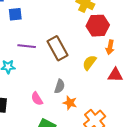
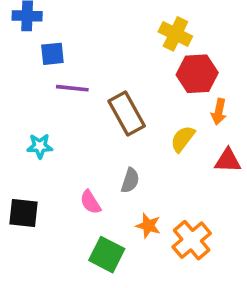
purple line: (27, 46) -> (72, 88), moved
orange star: (70, 103) -> (148, 226), moved

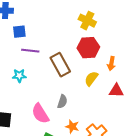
red hexagon: (197, 74) -> (88, 48), moved
cyan star: (40, 146) -> (19, 76), moved
pink semicircle: (90, 202) -> (40, 114), size x1.5

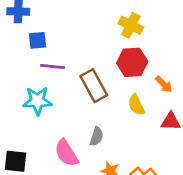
orange arrow: (111, 64) -> (164, 84), turned -56
cyan star: (19, 76) -> (37, 101), size x1.5
yellow semicircle: (91, 79) -> (136, 105), turned -63

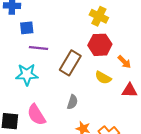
brown rectangle: (94, 86) -> (70, 63), turned 60
yellow semicircle: (136, 105) -> (103, 78), turned -35
pink semicircle: (66, 153) -> (36, 115), moved

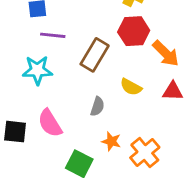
orange arrow: (124, 62) -> (166, 53), size x1.5
yellow semicircle: (103, 78) -> (131, 87), moved

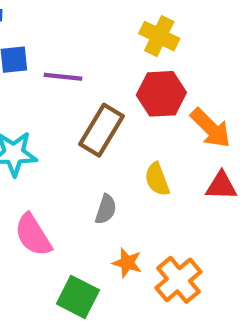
purple line: (53, 35) -> (63, 77), moved
yellow semicircle: (131, 87) -> (157, 179), turned 40

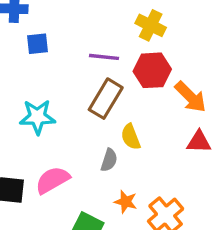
purple line: (63, 77) -> (104, 57), moved
yellow semicircle: (157, 179) -> (131, 137), moved
pink semicircle: (33, 235) -> (52, 180), turned 92

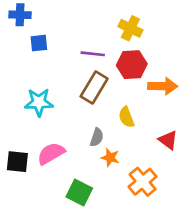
orange arrow: (191, 97) -> (163, 86), turned -44
yellow semicircle: (131, 137) -> (126, 117), moved
red triangle: (199, 142) -> (168, 140), moved, turned 35
orange star: (126, 202) -> (110, 158), moved

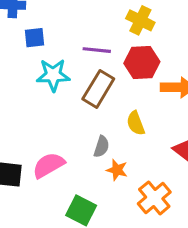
cyan star: (39, 102) -> (53, 75), moved

